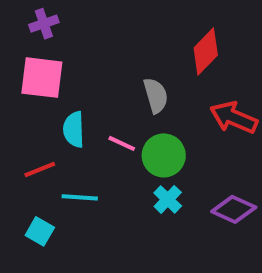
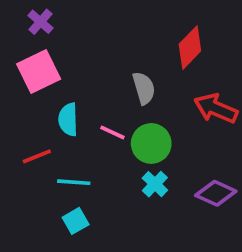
purple cross: (44, 24) -> (41, 22), turned -30
pink square: (42, 78) -> (39, 72), turned -33
cyan square: (40, 231) -> (76, 221), moved, turned 30

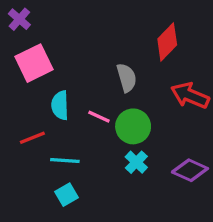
purple cross: (41, 22) -> (19, 19), moved

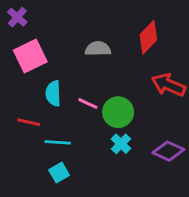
gray semicircle: (127, 78) -> (98, 49), moved, turned -75
red line: (32, 138) -> (29, 122), turned 35

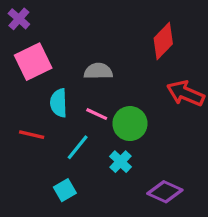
gray semicircle: (98, 49) -> (98, 71), moved
cyan line: (58, 142) -> (78, 147), moved, turned -55
cyan cross: (121, 144) -> (120, 162), moved
purple diamond: (168, 151) -> (165, 192), moved

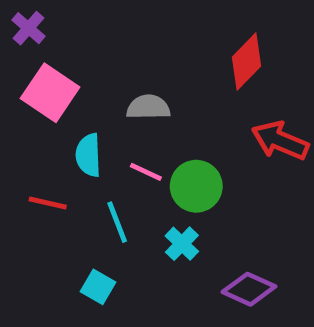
pink square: (33, 62) -> (50, 93), turned -30
cyan line: (78, 147) -> (117, 222), turned -60
cyan square: (65, 190) -> (98, 287), turned -30

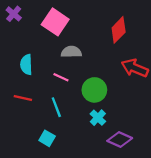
pink square: (50, 93) -> (55, 22), moved
cyan semicircle: (88, 155) -> (26, 65), moved
pink line: (146, 172) -> (61, 77), moved
cyan cross: (182, 244) -> (98, 118), moved

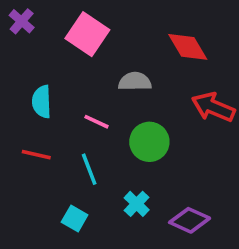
red diamond: (119, 30) -> (188, 47), turned -75
gray semicircle: (71, 52) -> (135, 82), moved
cyan cross: (98, 118) -> (137, 204), moved

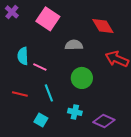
pink line: (96, 122) -> (40, 67), moved
red line: (36, 155) -> (20, 94), moved
cyan cross: (137, 204) -> (75, 112), turned -32

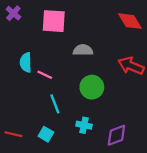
pink square: (48, 19) -> (54, 21), turned -30
red diamond: (103, 26) -> (130, 21), moved
red line: (20, 94) -> (13, 134), moved
purple diamond: (104, 121) -> (116, 135), turned -45

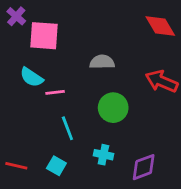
pink square: (54, 21) -> (44, 36), moved
cyan semicircle: (26, 62) -> (32, 77), turned -54
pink line: (45, 75) -> (55, 92), turned -32

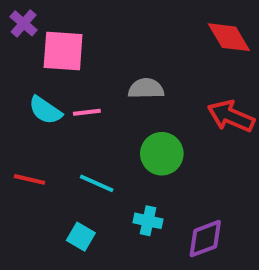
pink line: (55, 92) -> (87, 112), moved
cyan line: (67, 128) -> (97, 183), turned -45
red line: (16, 166) -> (30, 179), moved

